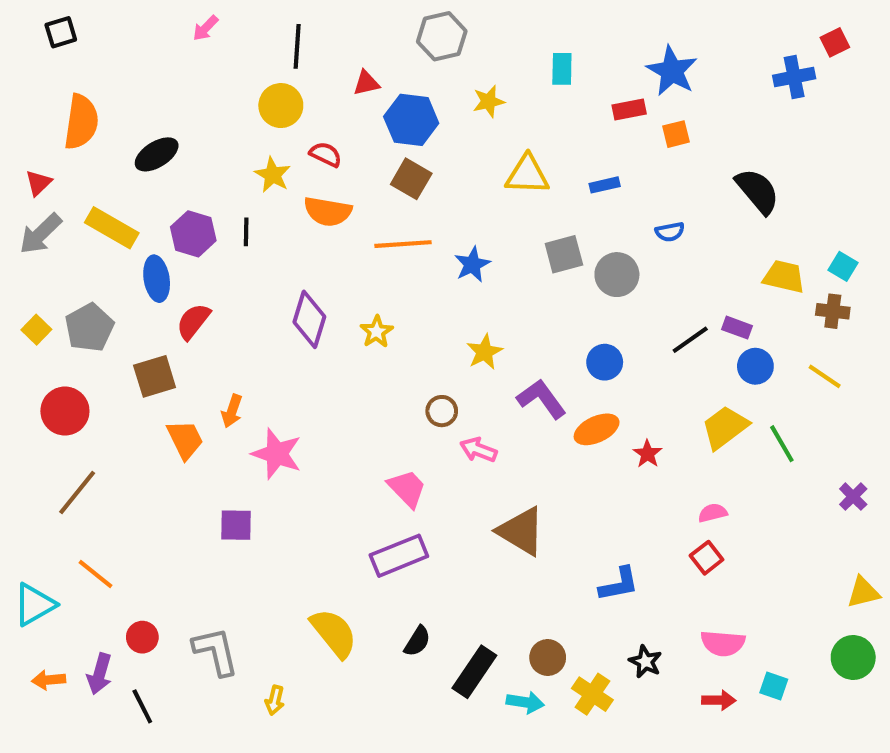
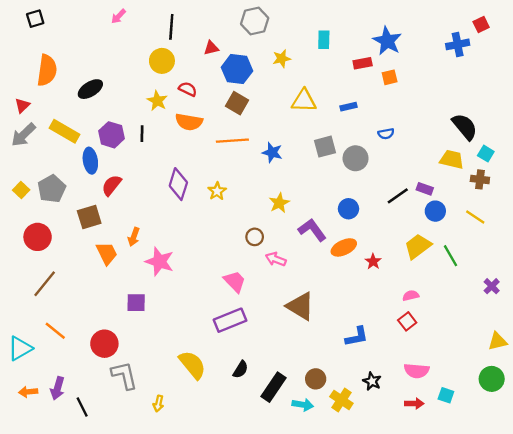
black semicircle: (757, 191) -> (465, 127), moved
blue star: (472, 264) -> (272, 152), turned -30
red circle: (142, 637) -> (104, 344), moved, size x1.5

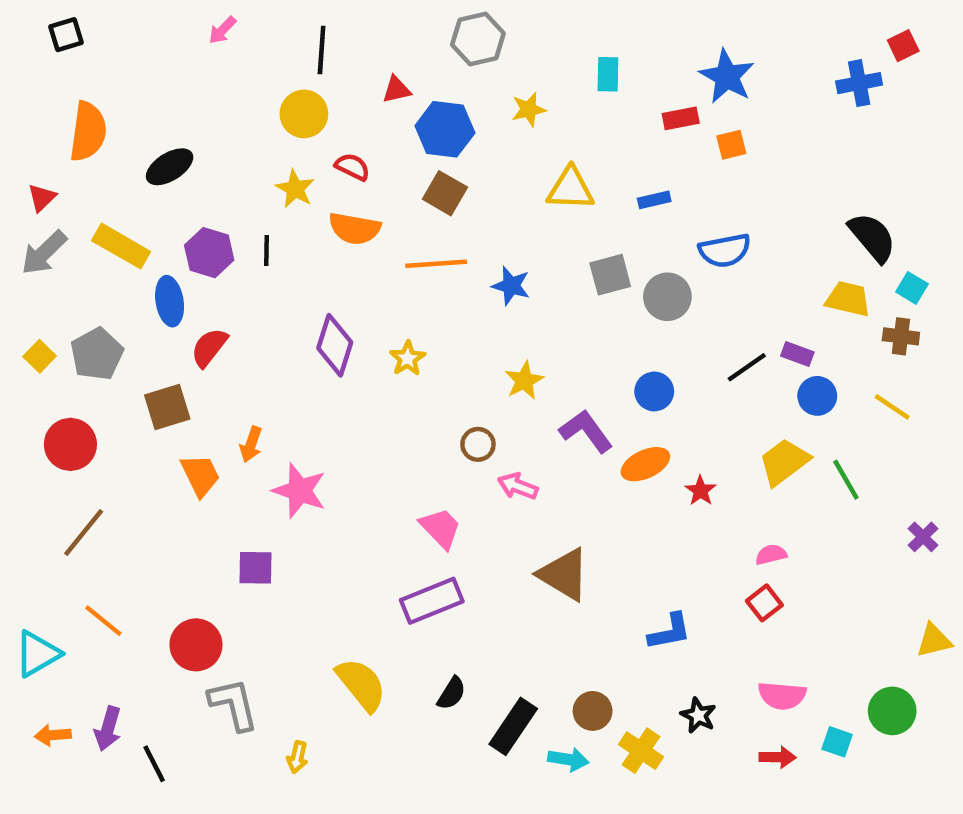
blue semicircle: (386, 134) -> (725, 250), size x1.6
green circle: (492, 379) -> (892, 711), moved

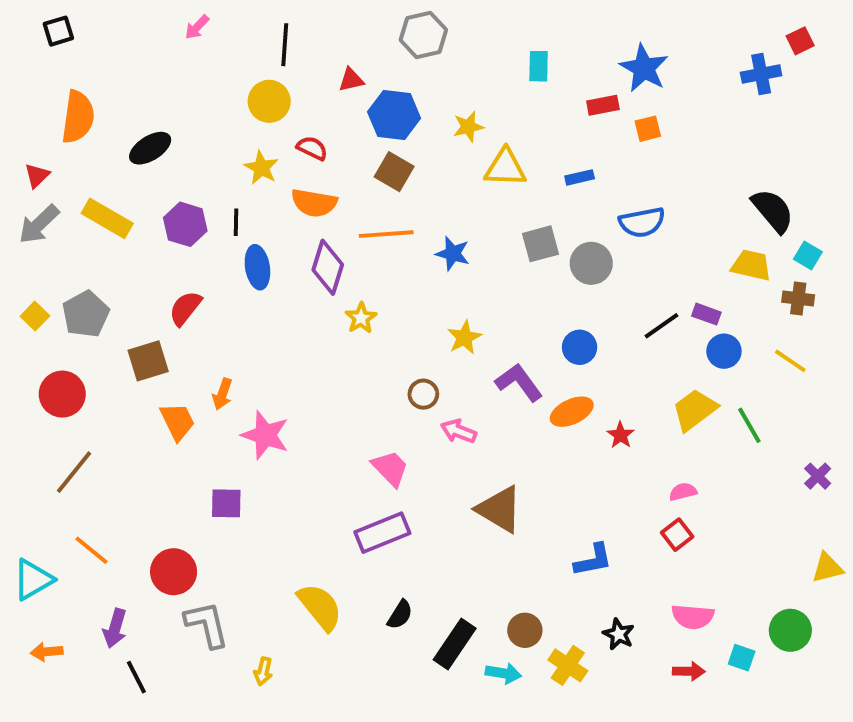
yellow star: (529, 109) -> (468, 127), moved
blue ellipse: (170, 301) -> (257, 267), moved
purple diamond: (335, 345) -> (328, 267), moved
purple arrow: (108, 729) -> (115, 628), moved

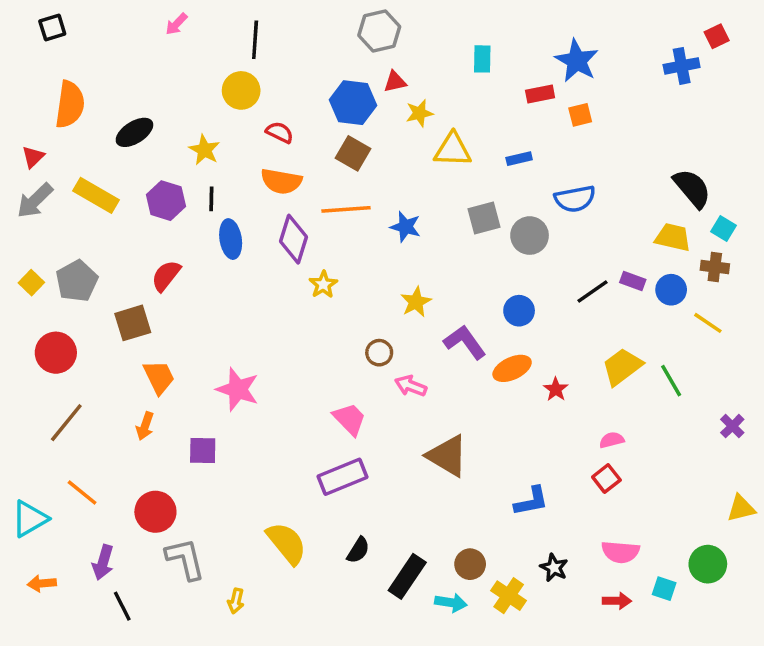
red triangle: (351, 80) -> (395, 82), moved
yellow star: (261, 168) -> (204, 150), moved
blue circle: (724, 351) -> (671, 290), moved
orange arrow: (222, 394) -> (145, 426), moved

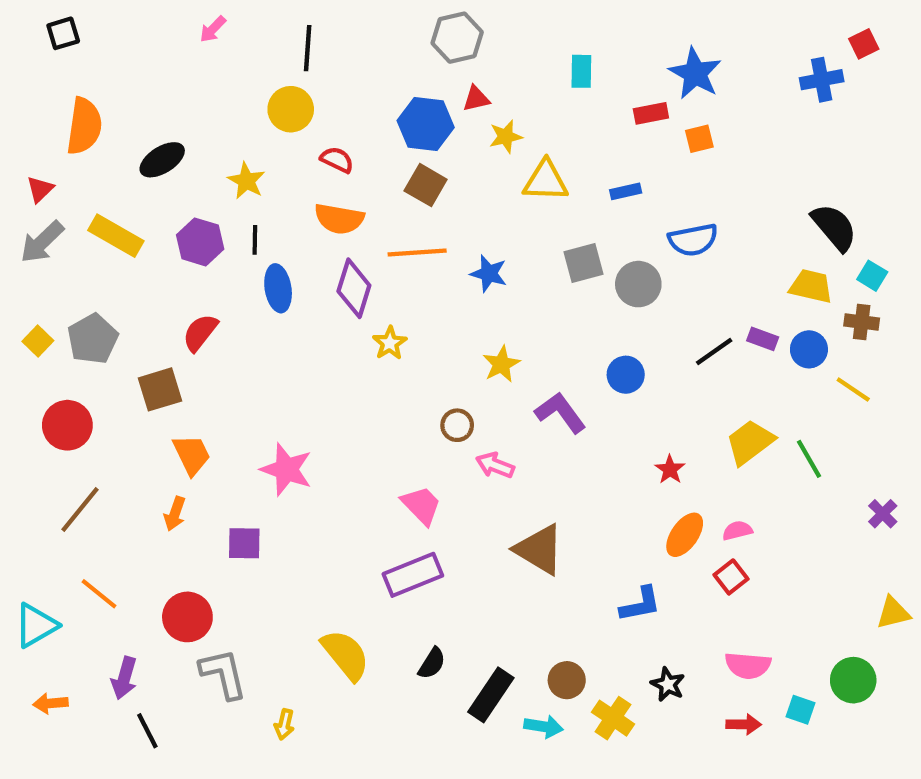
orange ellipse: (512, 368) -> (685, 535), moved, turned -30

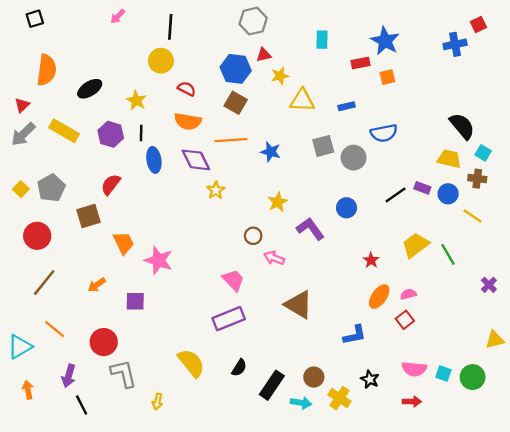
purple diamond: (354, 288) -> (196, 160), turned -44
orange trapezoid: (192, 455) -> (124, 243), moved
orange arrow: (175, 514) -> (97, 285), turned 36
orange arrow: (51, 703) -> (28, 390), turned 84
cyan square: (801, 710) -> (443, 374), moved

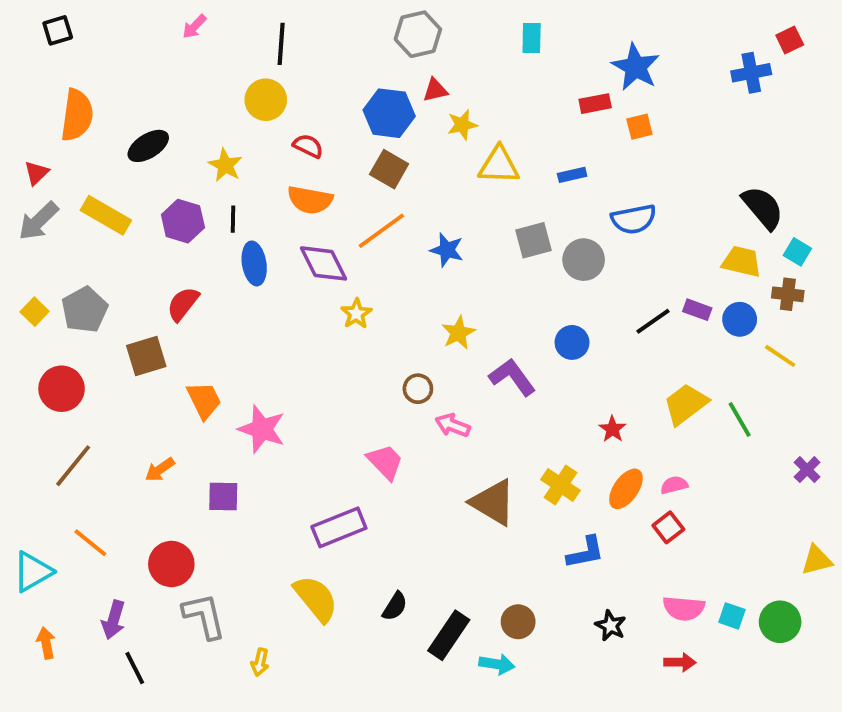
cyan rectangle: (322, 40) -> (532, 38), moved
orange line: (231, 140) -> (381, 231), turned -32
purple rectangle: (229, 319) -> (339, 527), moved
yellow cross: (340, 398) -> (560, 485), moved

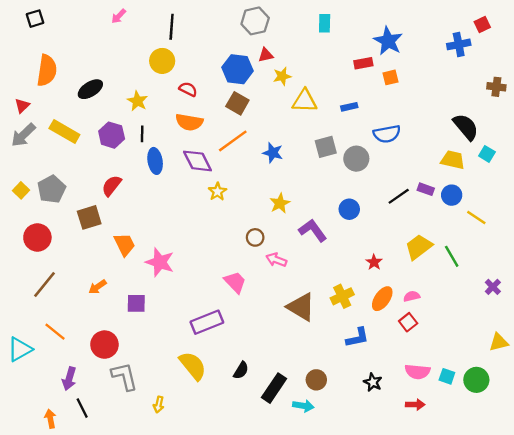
brown cross: (788, 294) -> (496, 87), moved
yellow cross: (560, 485) -> (342, 296), turned 30
orange arrow: (46, 643) -> (50, 419), moved

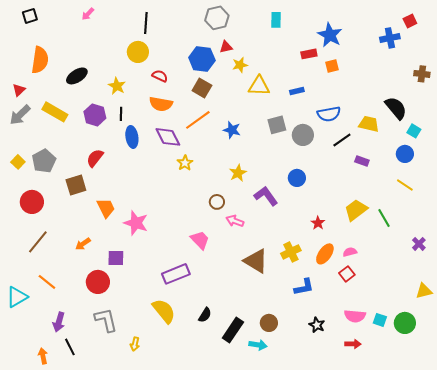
pink arrow: (119, 16) -> (88, 14), moved
yellow trapezoid: (453, 160) -> (369, 124), moved
blue circle: (452, 195) -> (405, 154), moved
black line: (399, 196) -> (342, 140), moved
red circle: (104, 345) -> (98, 282), moved

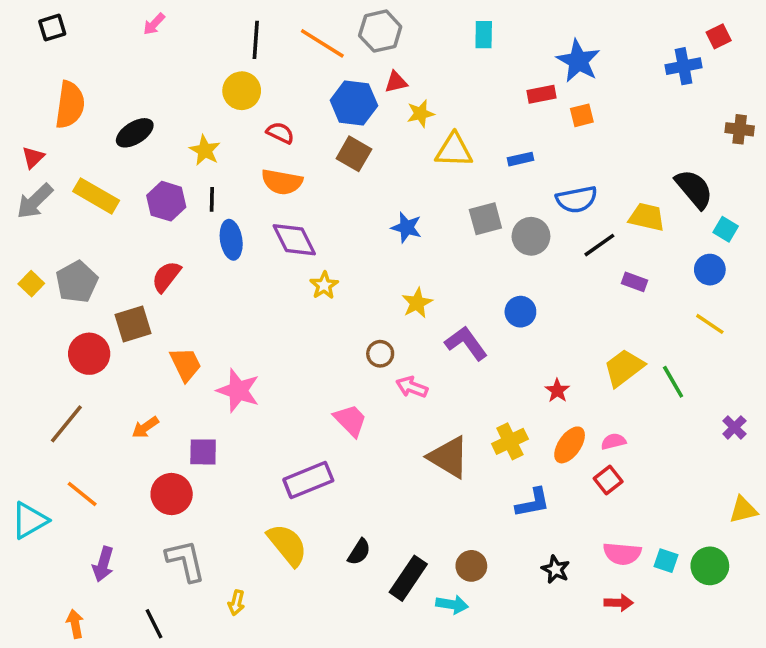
orange line: (198, 120) -> (322, 43), moved, turned 68
red circle: (32, 202) -> (89, 354), moved
black line: (70, 347) -> (154, 624), moved

